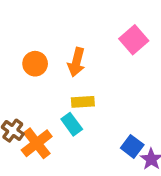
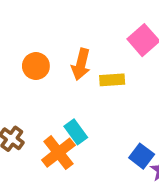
yellow rectangle: (83, 102) -> (112, 80), moved
orange cross: (37, 143) -> (58, 153), moved

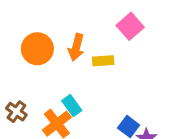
orange circle: (36, 66) -> (37, 49), size x1.4

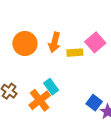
pink square: (130, 26) -> (95, 42), moved

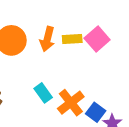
yellow rectangle: (75, 53) -> (72, 39), moved
orange cross: (40, 100) -> (71, 103), moved

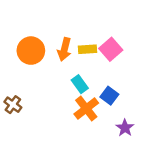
cyan rectangle: (43, 93) -> (80, 84), moved
blue square: (96, 112) -> (109, 96), moved

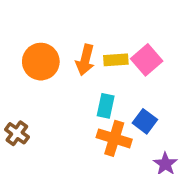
cyan rectangle: (80, 84) -> (106, 106), turned 48
orange cross: (86, 108) -> (114, 138), turned -35

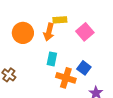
yellow rectangle: (116, 60) -> (60, 20), moved
cyan rectangle: (106, 106) -> (52, 59), moved

